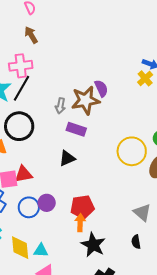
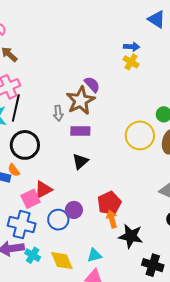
cyan triangle: (41, 250) -> (94, 255), moved

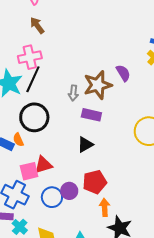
purple semicircle: (92, 84) -> (123, 73), moved
red pentagon: (109, 203) -> (95, 182), moved

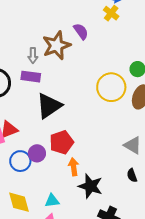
purple rectangle: (91, 115) -> (31, 77), moved
black triangle: (85, 145) -> (49, 106), size x1.6

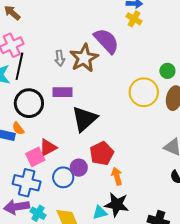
purple semicircle: (81, 31) -> (106, 41), size x1.6
gray arrow: (33, 55) -> (60, 58), moved
black star: (90, 186) -> (117, 205), moved

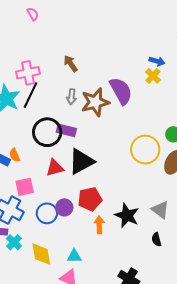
brown arrow: (12, 13) -> (71, 64), moved
black circle: (29, 103) -> (47, 132), moved
red triangle: (48, 148) -> (55, 168), moved
black star: (117, 205) -> (127, 216), moved

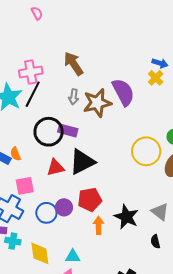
brown arrow: (71, 64) -> (74, 64), size x1.4
cyan cross: (14, 242) -> (13, 241), turned -35

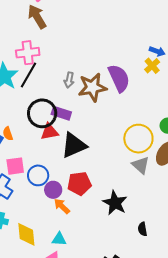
brown arrow: (74, 64) -> (37, 17), moved
red triangle: (55, 167) -> (50, 132), moved
gray triangle: (160, 212) -> (141, 165), moved
blue circle: (46, 213) -> (38, 175), moved
orange arrow: (99, 225) -> (62, 206), moved, turned -48

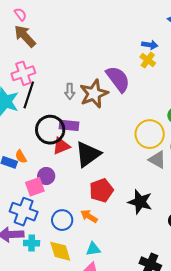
blue circle: (38, 175) -> (62, 220), moved
purple circle: (53, 190) -> (46, 176), moved

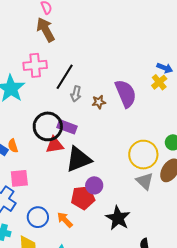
brown star: (94, 94) -> (99, 102), size x0.5
black line: (29, 95) -> (65, 77), moved
purple circle: (46, 176) -> (94, 185), moved

